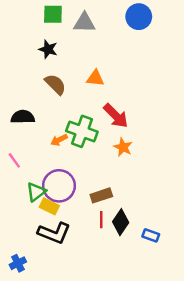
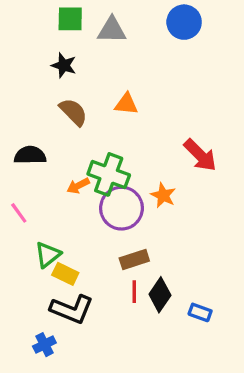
red arrow: (116, 116) -> (200, 155), moved
purple circle: (59, 186) -> (121, 208), moved
blue cross: (18, 263) -> (44, 345), moved

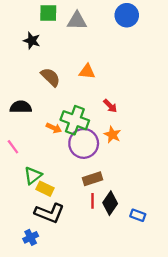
black star: (64, 65) -> (32, 41), moved
red arrow: (200, 155) -> (110, 106), moved, size x0.6
orange arrow: (78, 186) -> (54, 128), turned -128

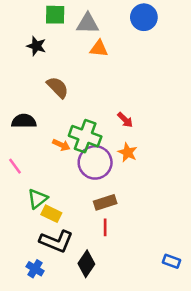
orange triangle: (87, 72) -> (99, 49), moved
black diamond: (110, 203) -> (86, 264), moved
blue rectangle: (138, 215) -> (171, 261), moved
blue cross: (31, 237) -> (35, 269), turned -32

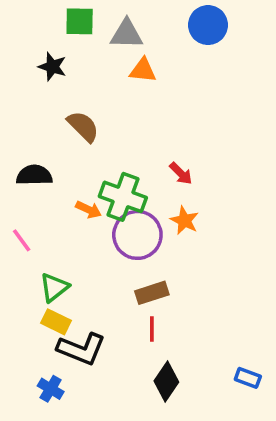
yellow rectangle: (51, 214) -> (56, 322), moved
black diamond: (86, 264) -> (166, 381), moved

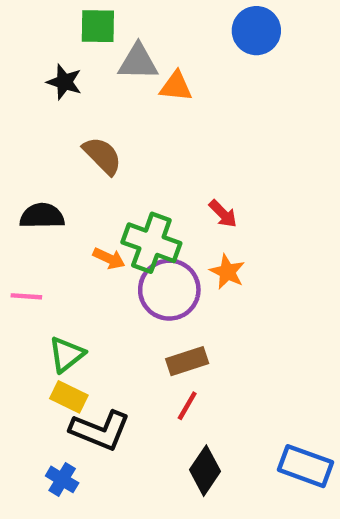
gray triangle: (127, 34) -> (138, 62), moved
pink line: (22, 240) -> (26, 296), turned -50
red line: (152, 329) -> (187, 406), turned 30
blue rectangle: (248, 378) -> (306, 466), size x1.6

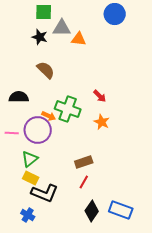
black star: (64, 82) -> (40, 37), moved
purple circle: (169, 290) -> (38, 130), moved
blue rectangle: (306, 466) -> (121, 210), moved

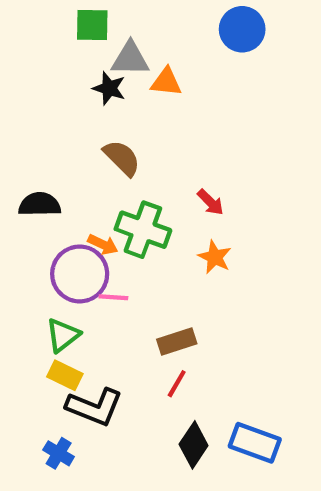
black star: (40, 37) -> (109, 88), moved
brown semicircle: (46, 70) -> (122, 158), moved
pink line: (12, 133) -> (113, 297), moved

